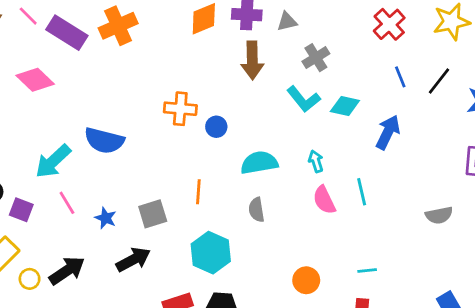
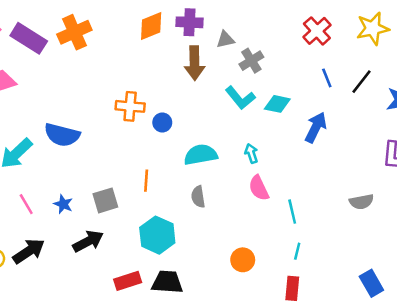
gray triangle: (287, 22) -> (225, 40), moved
cyan line: (362, 192) -> (292, 212), moved
pink line: (67, 203) -> (26, 204), moved
cyan line: (367, 271) -> (297, 251), turned -70

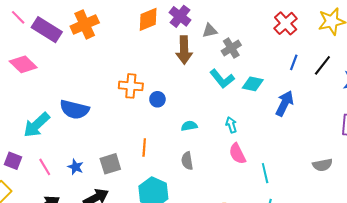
purple cross: (190, 22) -> (180, 16), turned 35
blue line: (327, 78) -> (294, 62), turned 42
cyan semicircle: (201, 155) -> (189, 126), size x0.6

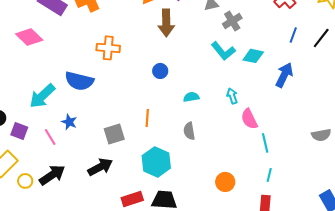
brown arrow: (184, 50) -> (166, 23), moved
orange cross: (131, 86) -> (108, 48), moved
pink semicircle: (237, 154) -> (249, 119), moved
blue star: (75, 167) -> (69, 122), moved

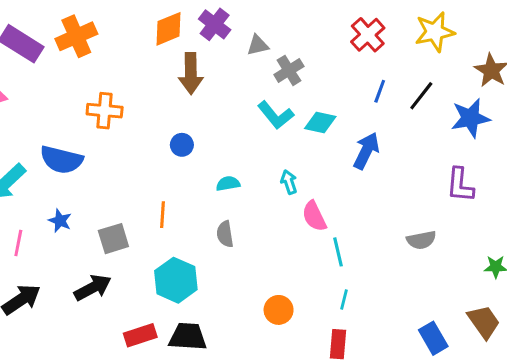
blue star: (69, 122) -> (60, 221), moved
pink line: (50, 137) -> (18, 243), turned 42

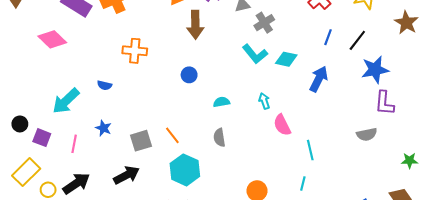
blue star: (470, 118) -> (375, 70), moved
blue semicircle: (61, 160) -> (104, 85), size x0.5
orange line: (163, 215) -> (172, 135), moved, turned -42
gray semicircle: (421, 240) -> (367, 134), moved
cyan line: (338, 252) -> (310, 150), moved

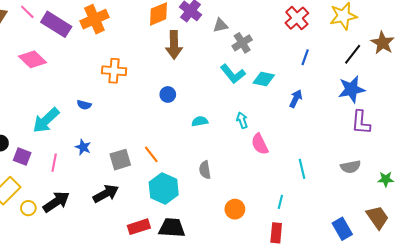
black line: (357, 40) -> (353, 54), moved
blue arrow: (319, 79) -> (296, 99), size x0.7
gray semicircle: (367, 134) -> (351, 167), moved
gray semicircle: (219, 138) -> (205, 170), moved
cyan line: (310, 150) -> (302, 169), moved

